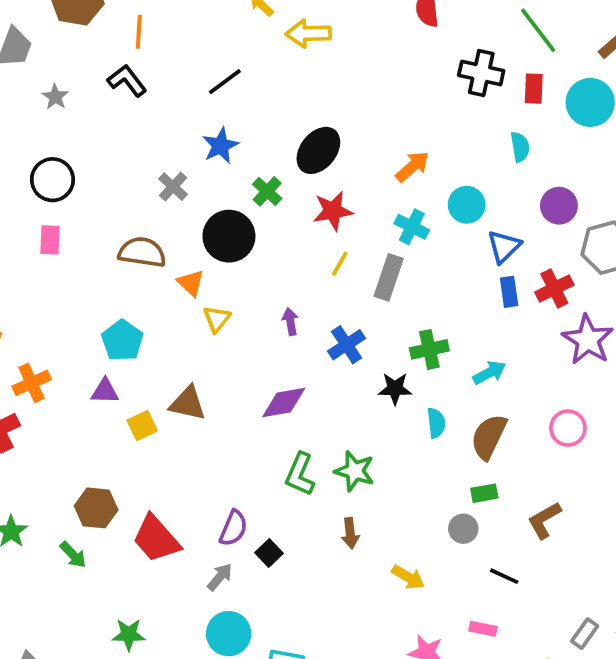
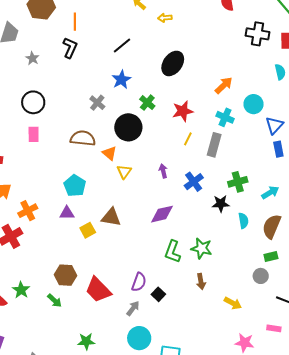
yellow arrow: (308, 34) -> (165, 18), size x0.6
black L-shape: (127, 81) -> (70, 48), turned 65
black ellipse: (318, 150) -> (173, 63), moved

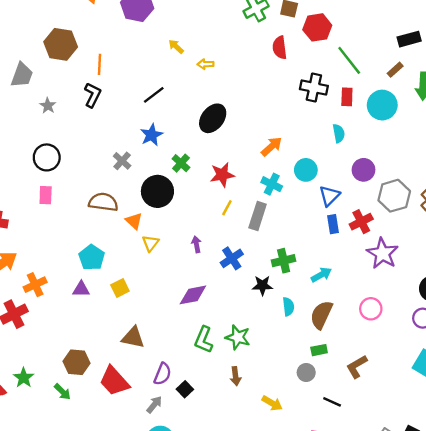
brown triangle: (111, 217) -> (133, 337), moved
yellow square: (88, 230) -> (120, 288), moved

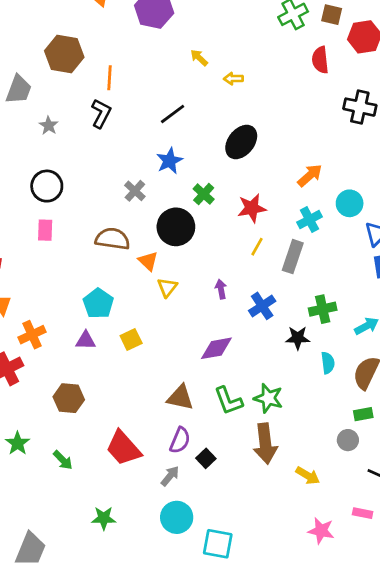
cyan cross: (272, 184) -> (310, 220), turned 36
brown triangle: (133, 337) -> (180, 398), moved
green L-shape: (204, 340) -> (228, 401), turned -44
brown hexagon: (77, 362) -> (69, 398), moved
brown arrow: (236, 376) -> (265, 444), size x1.8

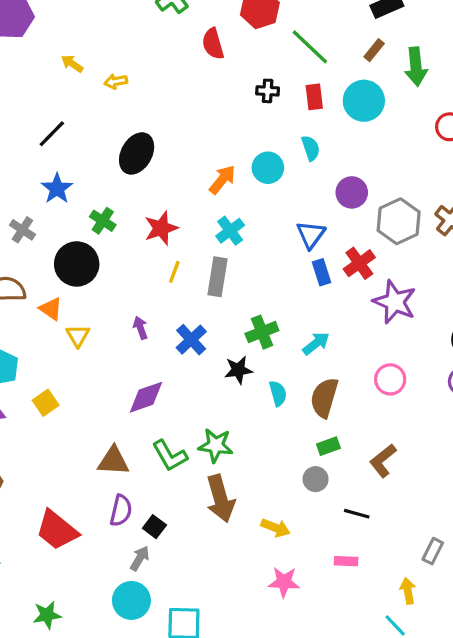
black cross: (360, 107) -> (268, 91), size x0.6
cyan circle: (350, 203) -> (268, 168), moved
gray arrow: (170, 476) -> (140, 558), moved
pink star: (321, 531) -> (284, 582), moved

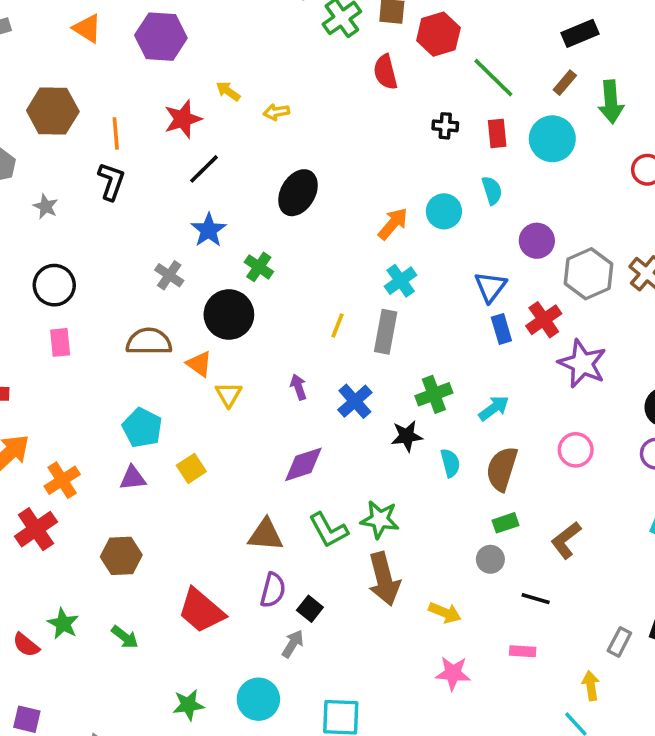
red star: (161, 228) -> (183, 119), moved
cyan circle: (131, 600) -> (258, 699), moved

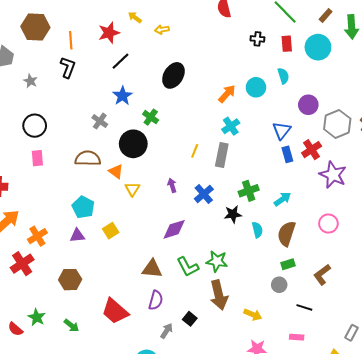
black square: (310, 609) -> (190, 319), moved

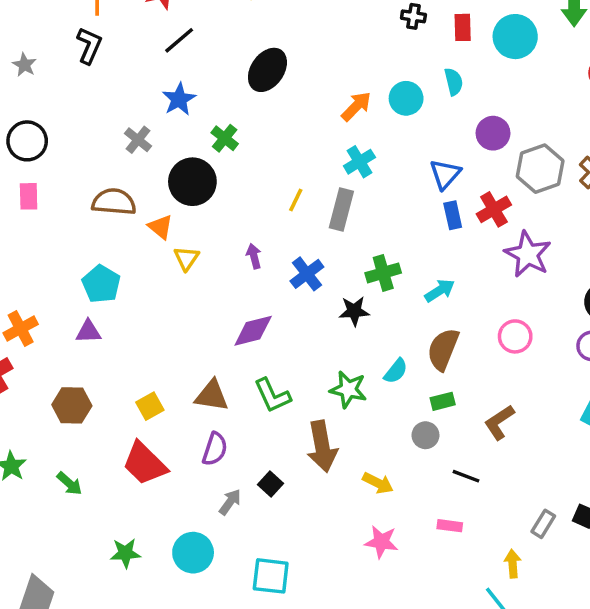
cyan semicircle: (257, 230) -> (396, 371), moved, turned 49
yellow square: (111, 231) -> (150, 406), moved
green star: (217, 261) -> (348, 389), moved

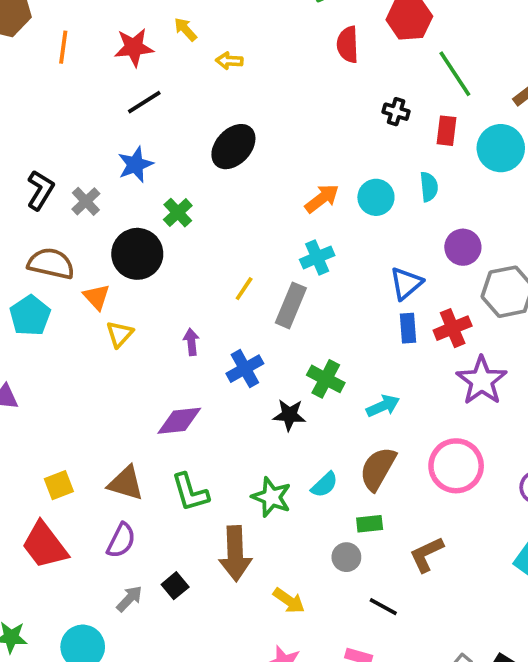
black L-shape: (89, 45) -> (40, 190), moved
green cross: (383, 273) -> (326, 379), turned 36
cyan pentagon: (101, 284) -> (30, 316), moved
pink circle: (515, 336) -> (456, 466), size x1.5

